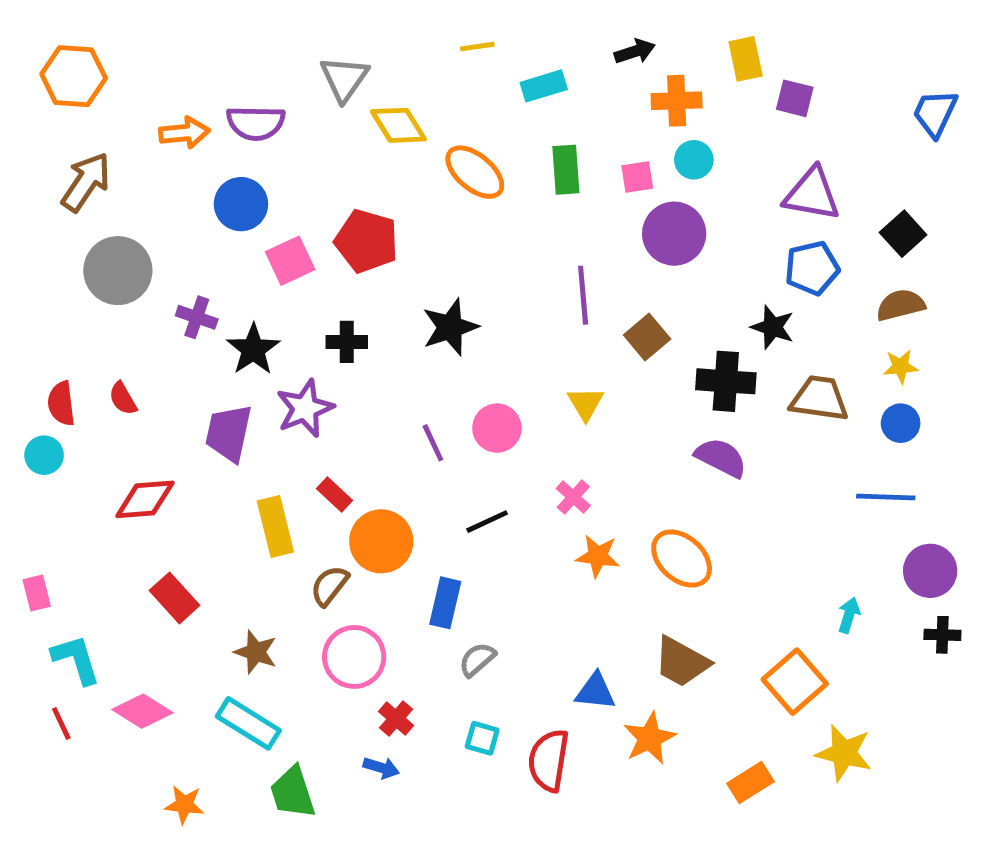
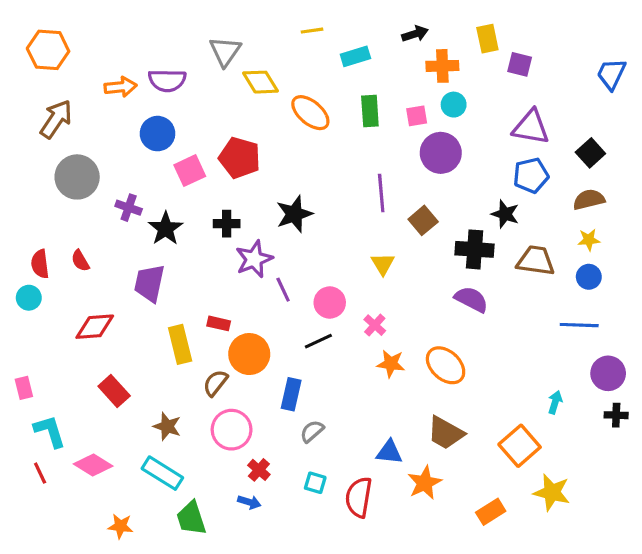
purple star: (305, 408) -> (254, 259), moved
pink circle: (497, 428) -> (330, 303), moved
red rectangle: (334, 495) -> (219, 323), turned -30

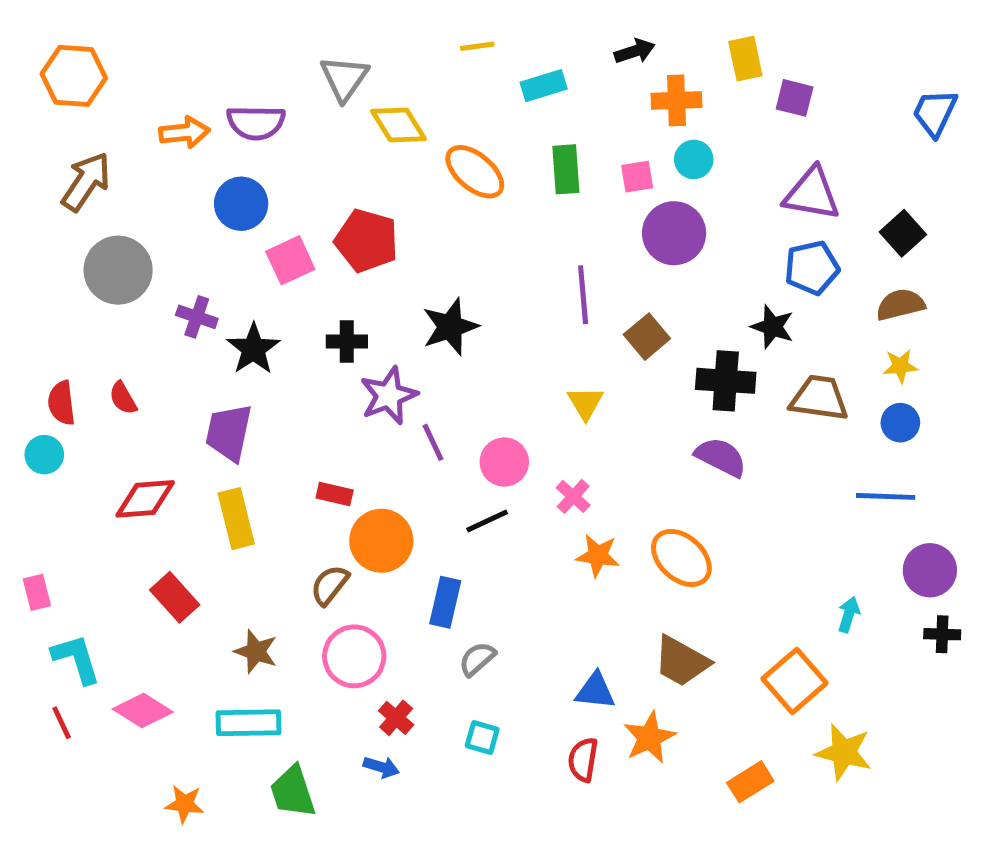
yellow rectangle: (180, 344) -> (236, 519), moved
cyan rectangle: (162, 473) -> (248, 723), turned -33
red semicircle: (359, 497) -> (583, 760), moved, size x0.7

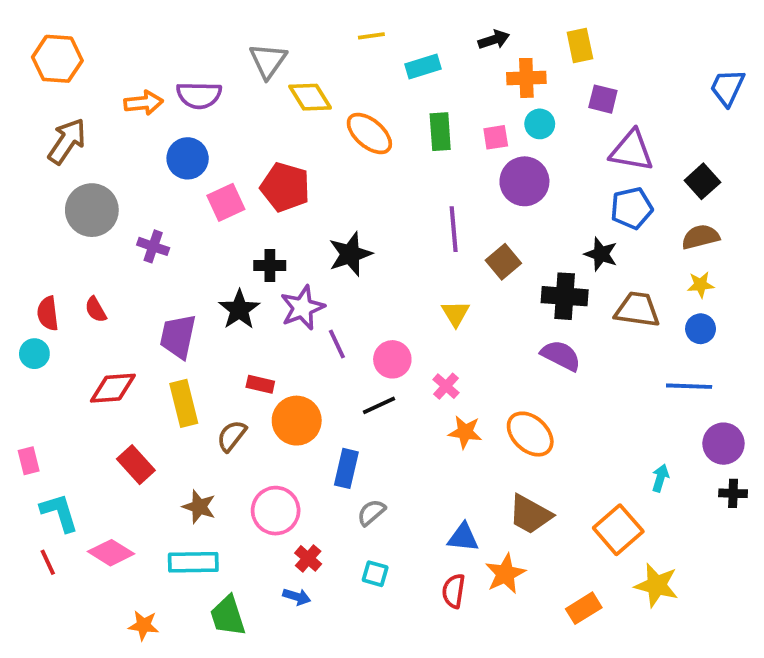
purple square: (795, 98) -> (603, 99), moved
black star: (253, 349) -> (239, 310), moved
brown semicircle: (330, 585) -> (232, 436), moved

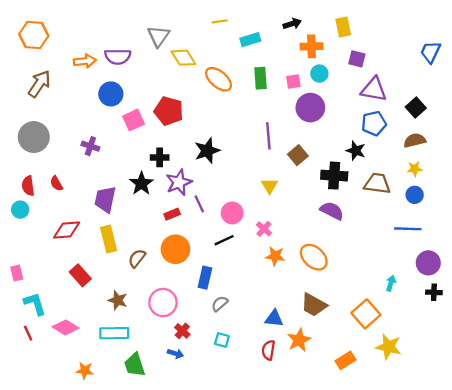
gray circle: (92, 210) -> (34, 137), moved
red rectangle: (260, 384) -> (172, 214), moved, turned -35

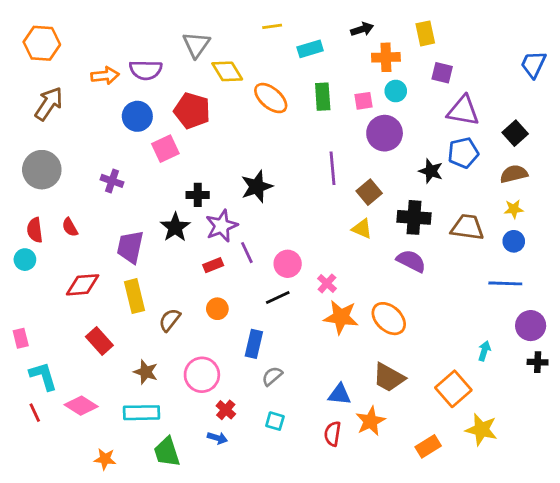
red pentagon: (169, 111) -> (192, 111), moved
black star: (356, 151) -> (431, 171), moved
yellow triangle: (270, 186) -> (362, 229), moved, turned -36
orange circle: (175, 249) -> (217, 309), size x0.6
orange star: (275, 256) -> (341, 317), size x1.4

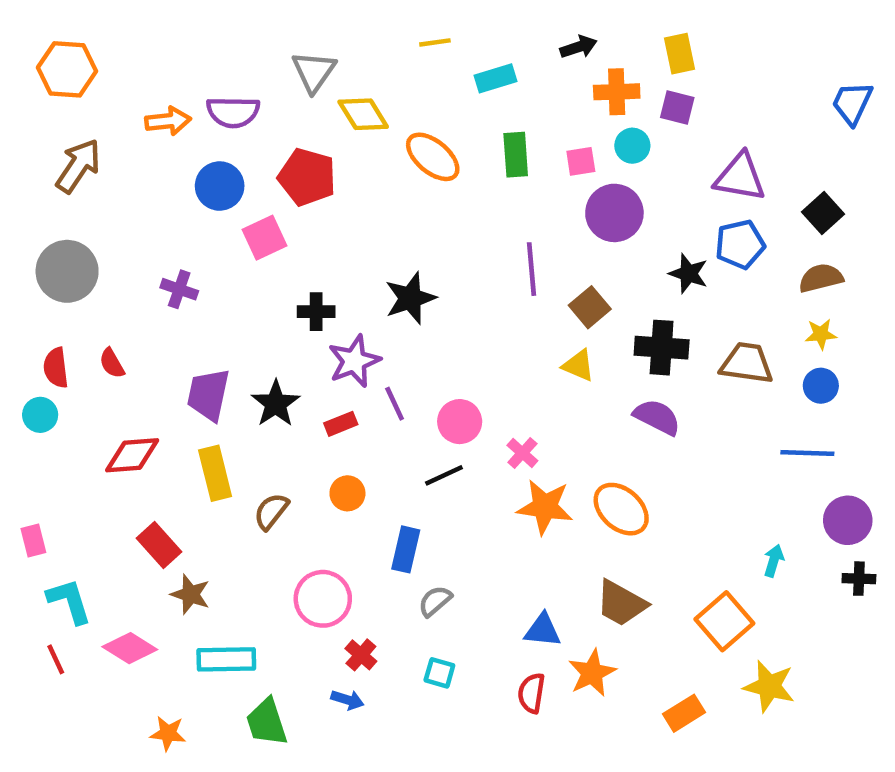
purple square: (442, 73) -> (677, 108), moved
black star: (175, 227) -> (276, 404), moved
brown star: (146, 372) -> (190, 594), moved

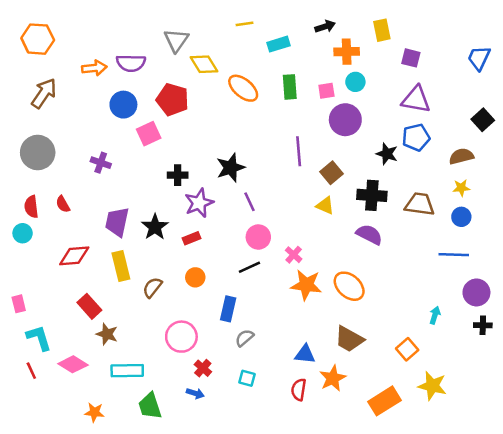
purple square: (677, 108) -> (411, 58), moved
black square: (823, 213) -> (483, 120), moved
purple line: (395, 404) -> (249, 202), moved
orange square: (724, 621) -> (407, 349), size x0.7
orange rectangle: (684, 713) -> (384, 401), size x1.4

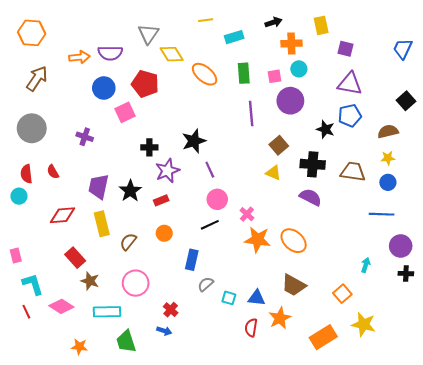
purple line: (299, 151) -> (251, 113), moved
pink circle: (181, 337) -> (136, 283), moved
cyan square: (247, 378) -> (229, 298), moved

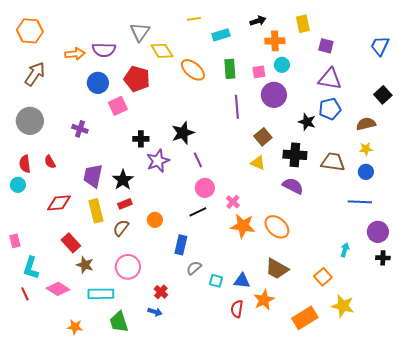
red rectangle: (161, 200) -> (125, 204), moved
cyan L-shape: (33, 284) -> (31, 268), turned -145

